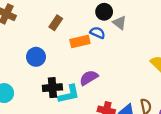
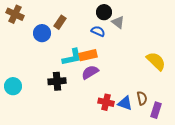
orange rectangle: (80, 41) -> (88, 55), moved
blue circle: (36, 57) -> (42, 33), moved
cyan L-shape: (69, 94) -> (72, 57), moved

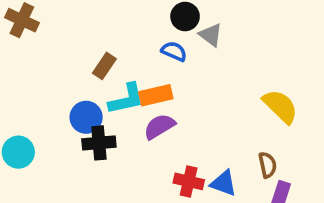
brown rectangle: (60, 22) -> (104, 66), moved
blue circle: (42, 33) -> (86, 117), moved
brown semicircle: (142, 98) -> (267, 165), moved

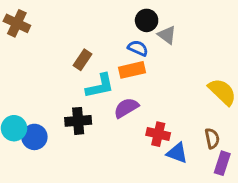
orange rectangle: (156, 95) -> (132, 70), moved
blue circle: (86, 117) -> (34, 137), moved
red cross: (189, 181) -> (158, 134), moved

